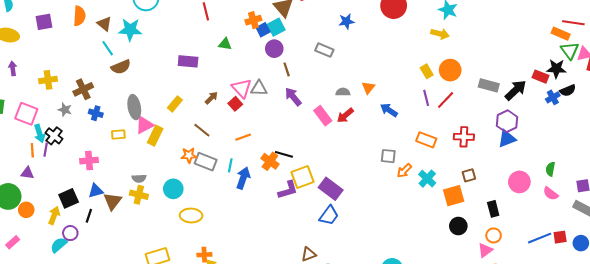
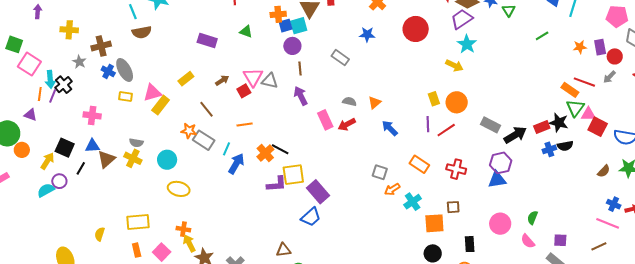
red rectangle: (540, 77) -> (542, 127), turned -56
gray ellipse: (134, 107) -> (125, 70), moved, turned -30
pink square: (26, 114) -> (29, 64), moved
black square: (69, 198) -> (65, 148), turned 36

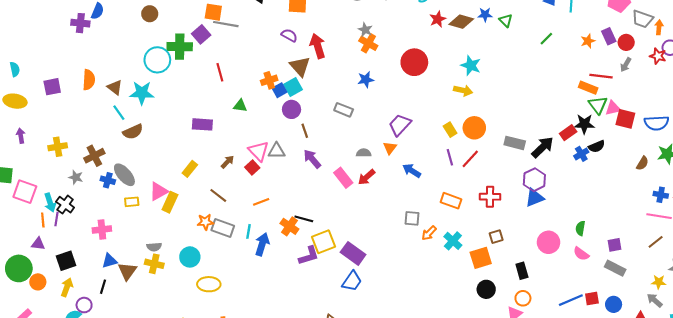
purple trapezoid: (462, 19) -> (400, 125), moved
black square: (65, 148) -> (66, 261), moved, turned -30

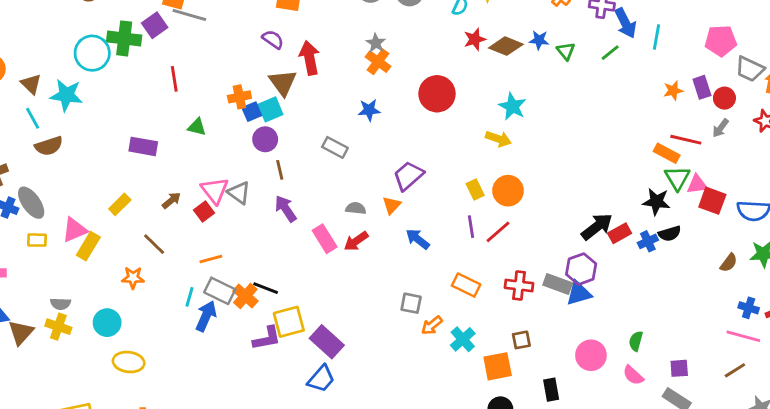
green line: (546, 39) -> (610, 53), moved
red rectangle: (568, 133) -> (620, 233), moved
gray rectangle: (515, 143) -> (558, 284), moved
gray triangle: (277, 151) -> (239, 193), turned 30
gray rectangle: (223, 228) -> (220, 291), moved

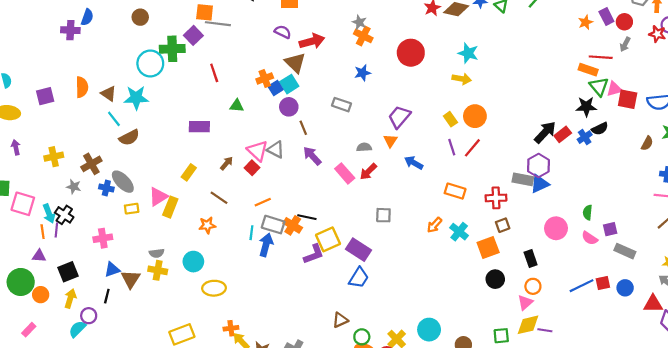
red arrow: (309, 58) -> (312, 41), turned 95
red cross: (519, 285) -> (496, 198), moved
gray square: (411, 303) -> (383, 215), moved
purple square: (679, 368) -> (610, 229), moved

